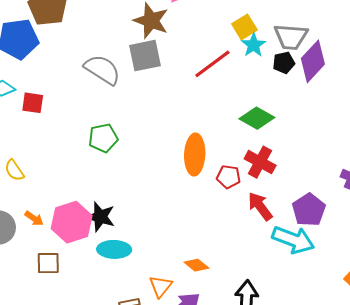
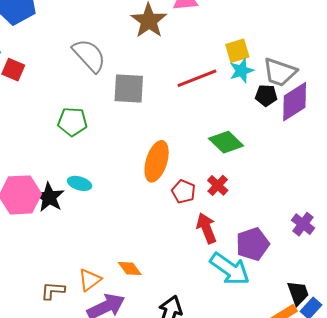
gray square: (145, 56) -> (129, 89), moved
red cross: (260, 162) -> (218, 185), size x0.7
cyan ellipse: (114, 249) -> (80, 183), moved, size x0.7

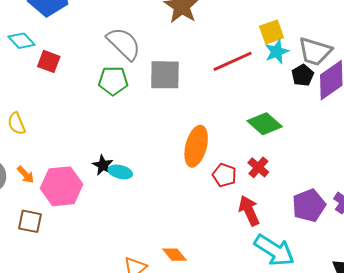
black pentagon: (266, 95) -> (303, 75), turned -30
green pentagon: (72, 122) -> (113, 81), moved
black star: (49, 197) -> (103, 165), moved, size x0.7
purple pentagon: (253, 244) -> (309, 205), moved

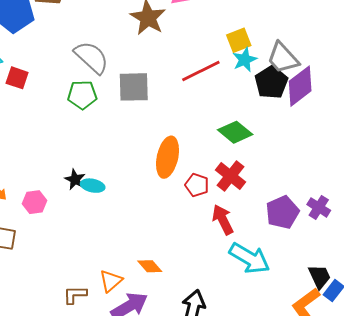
gray trapezoid: (315, 51) -> (283, 58), turned 33
black pentagon: (303, 75) -> (271, 82), size x1.5
red cross: (258, 167) -> (230, 176), size x1.4
pink hexagon: (62, 186) -> (35, 202), size x0.6

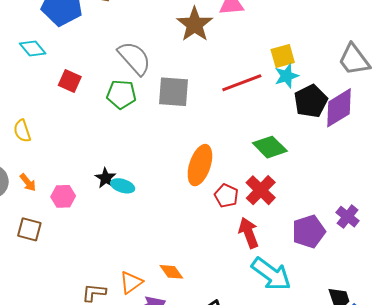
gray trapezoid: (283, 58) -> (354, 60), moved
red square: (17, 78) -> (70, 81), moved
purple cross: (319, 207) -> (348, 217), moved

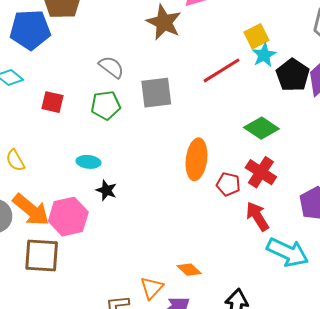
gray semicircle: (134, 58) -> (111, 67), size x0.7
orange arrow: (28, 182) -> (31, 210), size x2.0
cyan ellipse: (123, 186) -> (88, 162), moved
pink hexagon: (63, 196) -> (68, 217), size x1.6
brown square: (29, 229) -> (42, 256), size x1.5

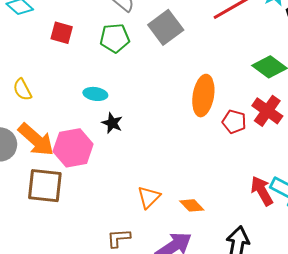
gray square: (156, 93) -> (166, 27), turned -32
red arrow: (257, 216) -> (262, 191), moved
orange triangle: (152, 288) -> (149, 197), moved

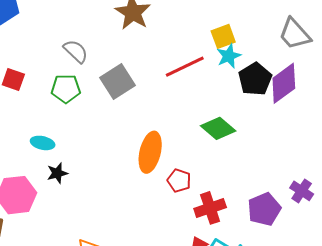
red cross: (267, 111) -> (210, 208), moved, turned 32
black star: (112, 123) -> (57, 173), turned 30

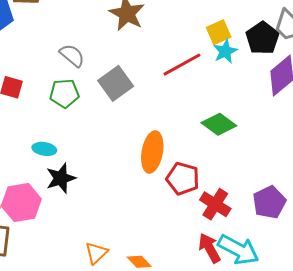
black pentagon: (255, 79) -> (262, 38), moved
black star: (57, 173) -> (61, 178), size x1.4
red pentagon: (179, 181) -> (183, 179), size x1.4
red cross: (210, 208) -> (215, 204), turned -36

